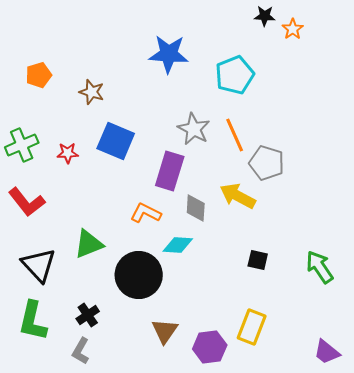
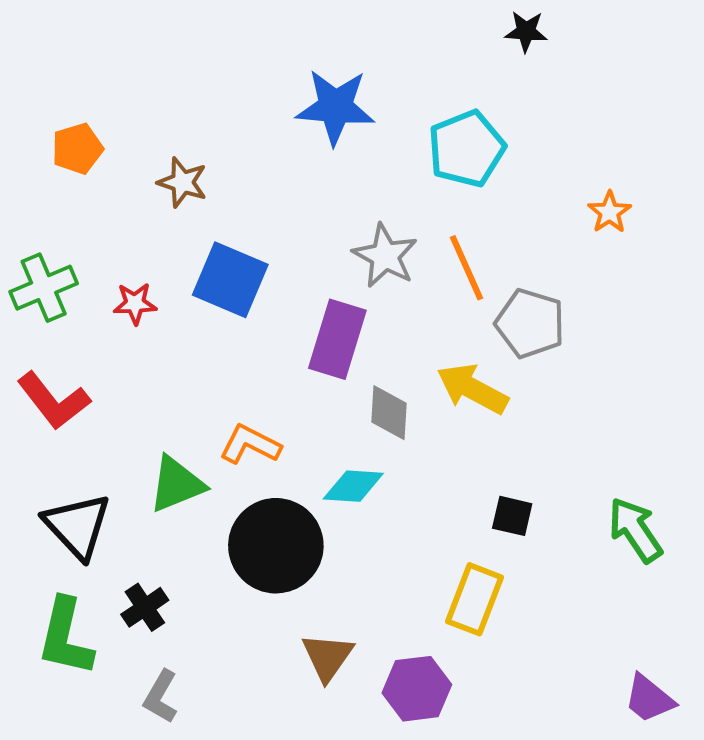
orange star: (293, 29) -> (609, 212), moved
orange L-shape: (146, 213) -> (250, 444), moved
black cross: (88, 315) -> (145, 607), moved
yellow rectangle: (252, 327) -> (474, 599), moved

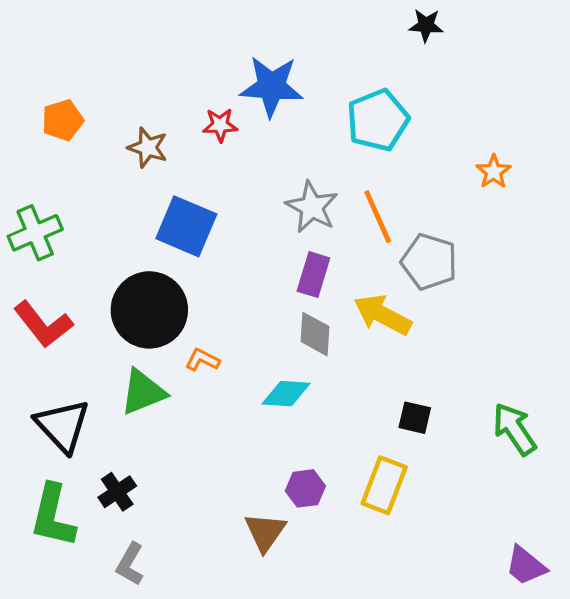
red star: (135, 303) -> (220, 125), moved
purple rectangle: (337, 339) -> (313, 275), moved, size x0.7
orange L-shape: (250, 444) -> (202, 360), size x0.7
black circle: (276, 546) -> (149, 310), moved
purple hexagon: (417, 689) -> (305, 488), moved, size x0.7

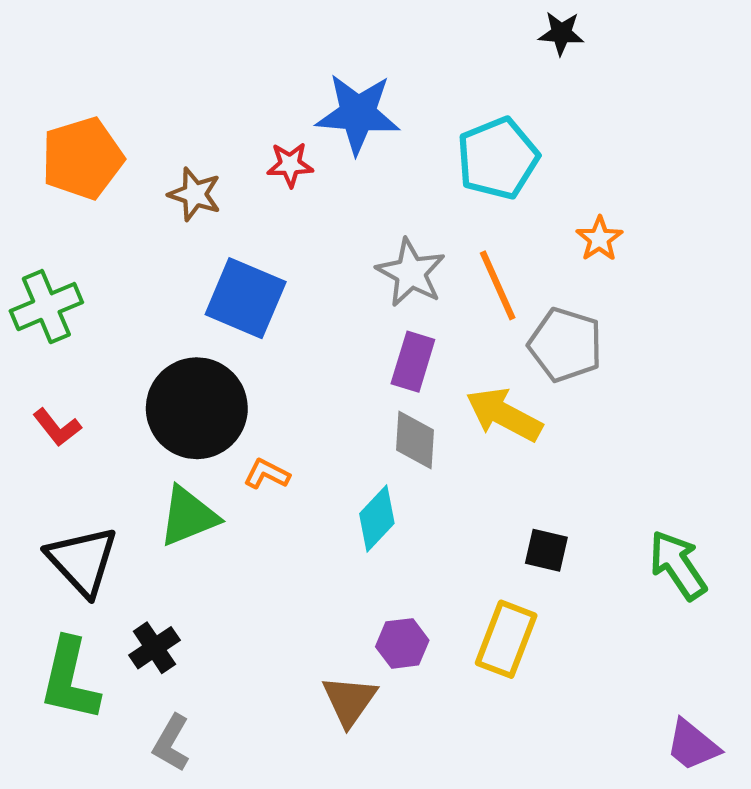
orange pentagon: (62, 120) -> (82, 158), size x1.5
orange star: (494, 172) -> (599, 239), moved
red L-shape: (43, 324) -> (57, 427), size x0.6
cyan diamond: (286, 394) -> (377, 518), turned -51

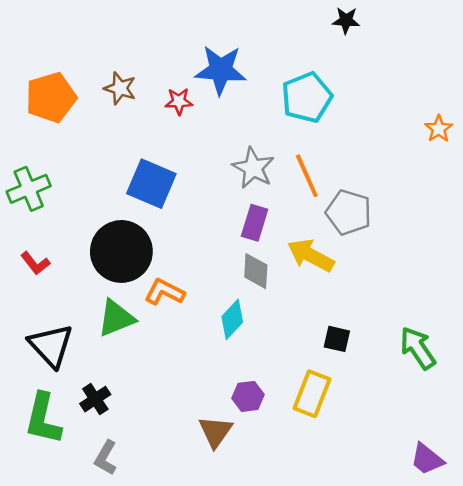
brown star: (195, 194) -> (120, 88), moved
orange star: (599, 239) -> (439, 129), moved
orange L-shape: (267, 474) -> (164, 292), size x1.4

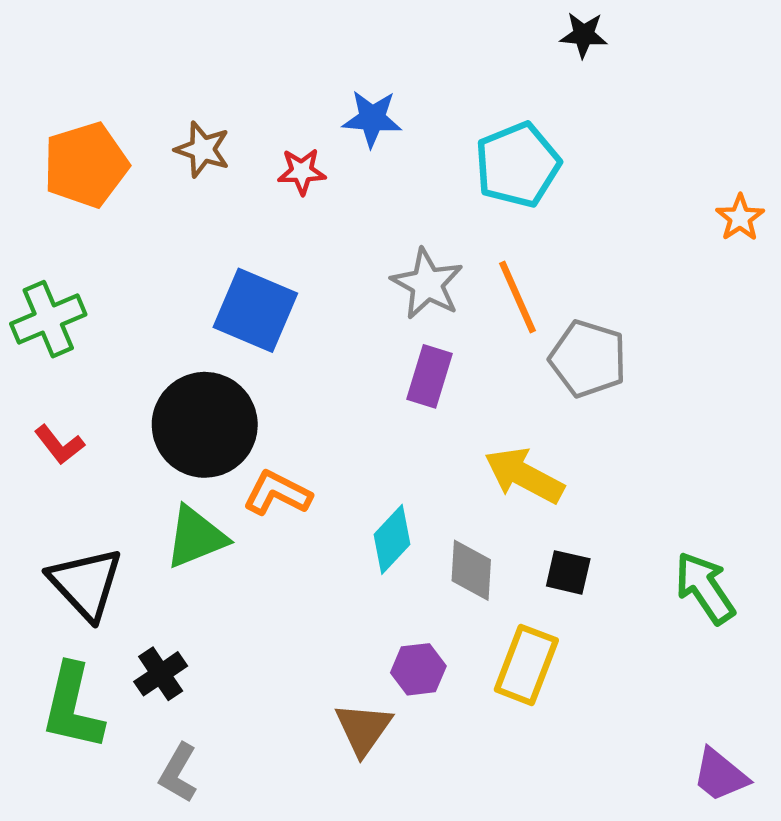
blue star: (221, 70) -> (372, 119), size x0.7
yellow arrow: (311, 255) -> (524, 475), moved
gray diamond: (256, 271) -> (471, 570), moved

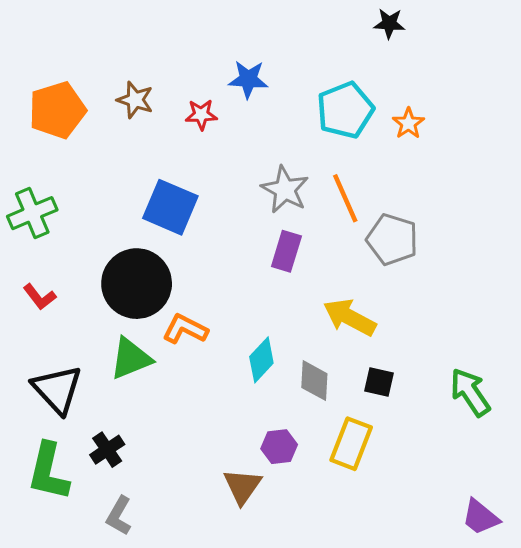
orange star: (740, 218) -> (408, 123), moved

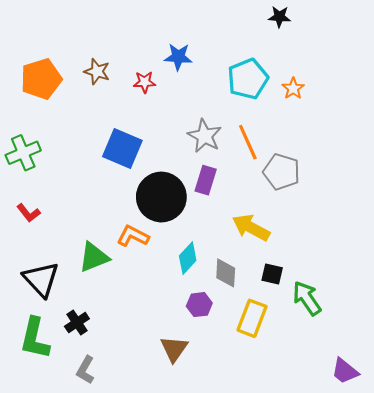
black circle: (137, 284) -> (161, 197), moved
green arrow: (470, 392) -> (307, 298), moved
purple hexagon: (279, 447) -> (199, 305), moved

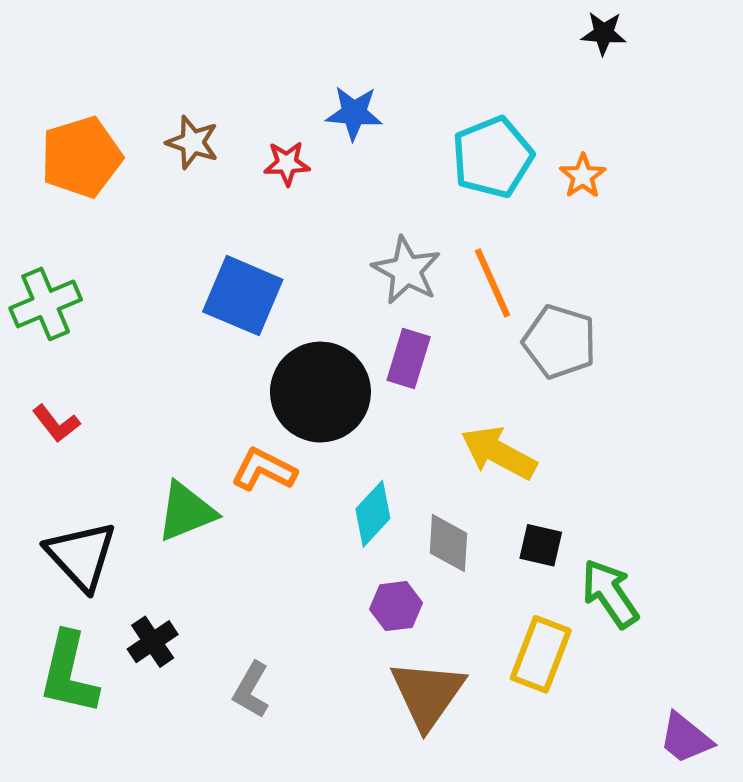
black star: (279, 17) -> (604, 33), moved
yellow rectangle: (252, 318) -> (541, 654), moved
brown triangle: (174, 349) -> (427, 694), moved, size x1.4
gray L-shape: (85, 370) -> (251, 690), moved

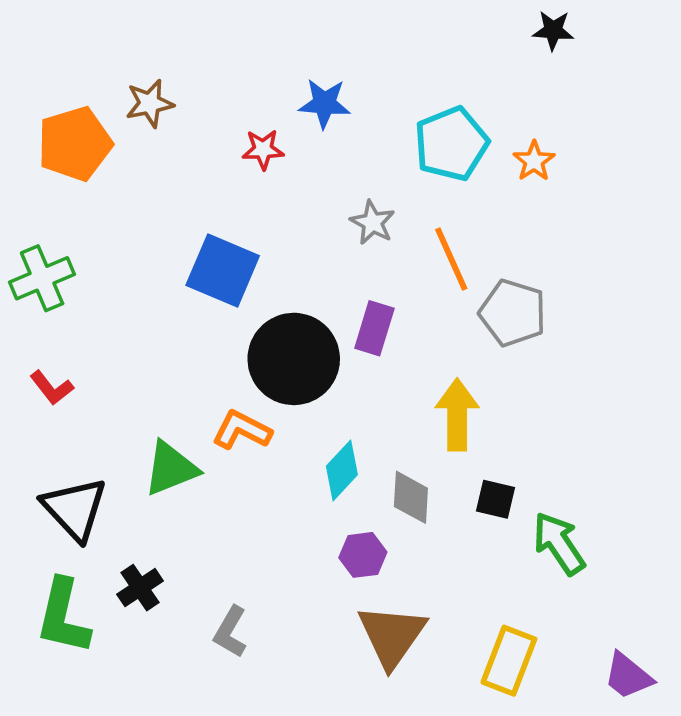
brown star: (192, 142) -> (150, 103), moved, turned -30
gray star: (406, 270) -> (373, 223), moved, size x0.7
yellow arrow: (499, 453) -> (457, 415), turned 62
yellow rectangle: (541, 654) -> (509, 661), moved

